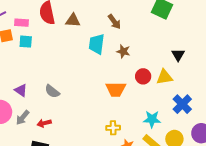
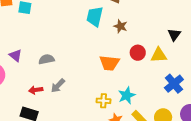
gray semicircle: (52, 91) -> (47, 59), turned 126
gray arrow: (23, 117) -> (58, 86), moved
cyan star: (152, 119) -> (127, 95), moved, turned -30

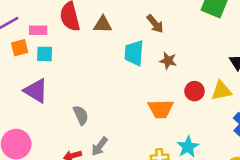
purple triangle: (16, 55) -> (36, 91), moved, size x1.5
gray semicircle: (47, 59) -> (81, 115), turned 84

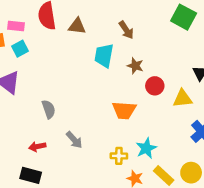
cyan square: (45, 54) -> (20, 49), turned -35
red circle: (195, 91) -> (155, 86), moved
gray arrow: (100, 146) -> (74, 140), moved, turned -84

